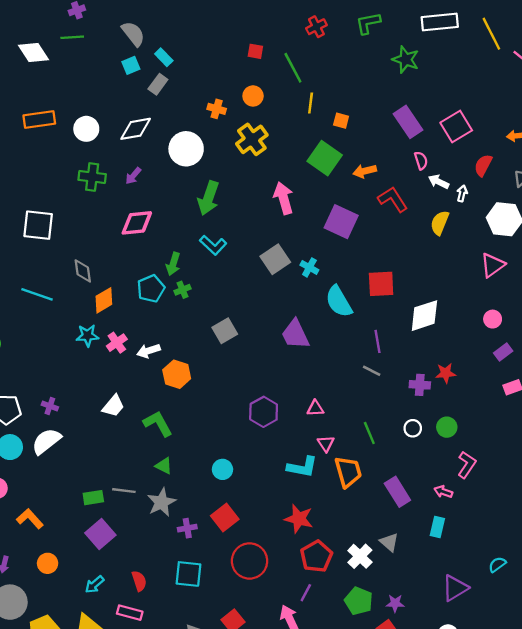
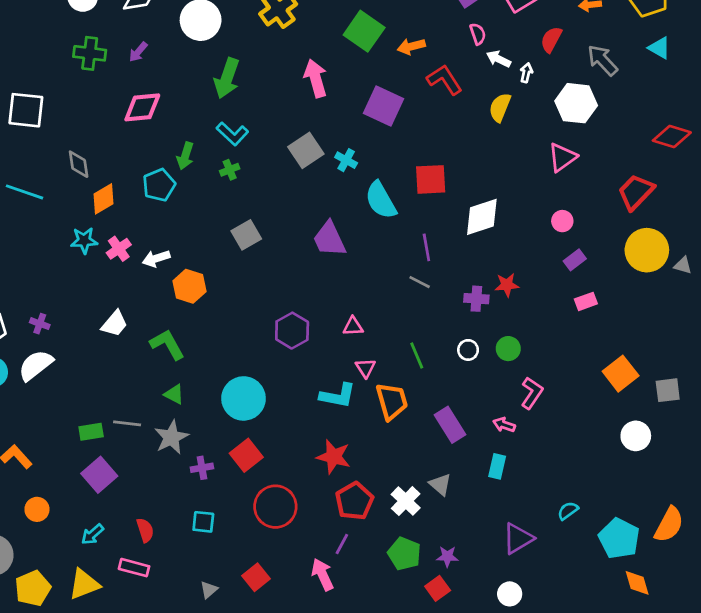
green cross: (183, 290) -> (230, 170), moved
cyan circle: (222, 469) -> (244, 398), size x1.8
cyan square: (188, 574) -> (203, 522), size x0.7

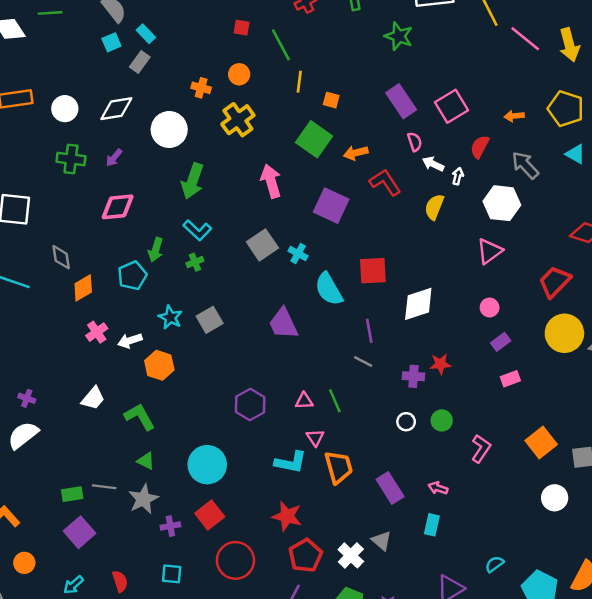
cyan star: (84, 240) -> (170, 317), moved, turned 30
green line: (417, 355) -> (335, 401), moved
pink L-shape: (532, 393) -> (481, 449), moved

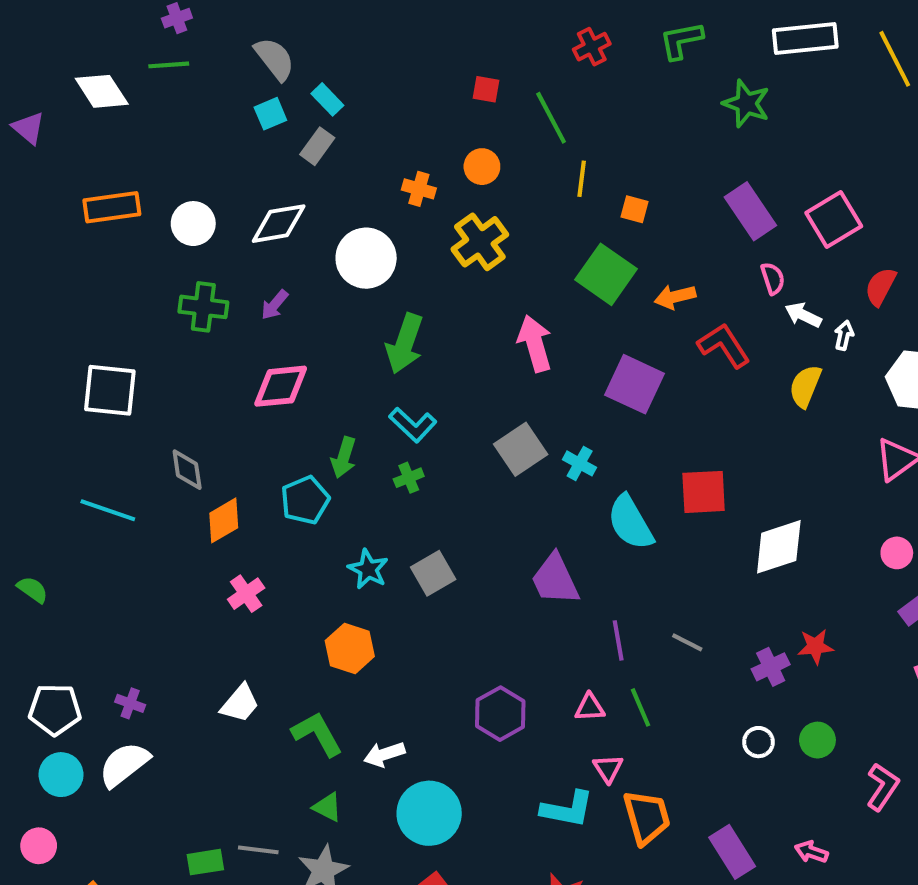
purple line: (369, 331) -> (618, 640), moved
white arrow: (130, 341) -> (384, 754), moved
purple cross: (413, 376) -> (771, 667), turned -30

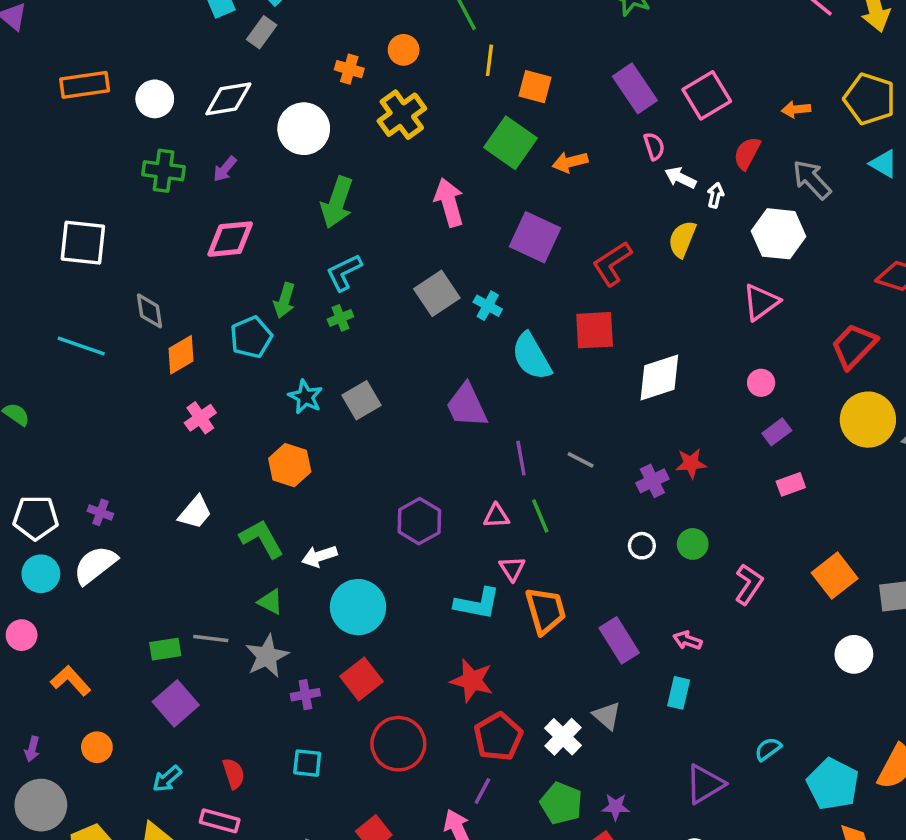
orange square: (634, 209) -> (535, 87), size x1.4
red L-shape: (724, 346) -> (612, 264), moved, turned -90
cyan L-shape: (413, 425) -> (344, 272), turned 111

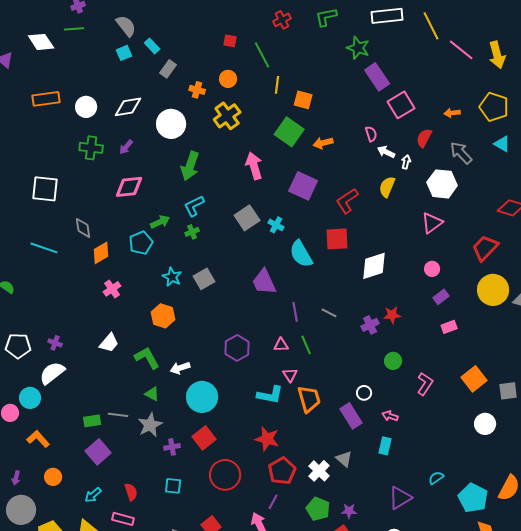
gray rectangle: (262, 32) -> (168, 69), moved
purple rectangle: (635, 88) -> (377, 77), moved
green arrow: (284, 300) -> (160, 222), turned -132
white circle: (642, 546) -> (364, 393), moved
cyan circle: (41, 574) -> (30, 398), moved

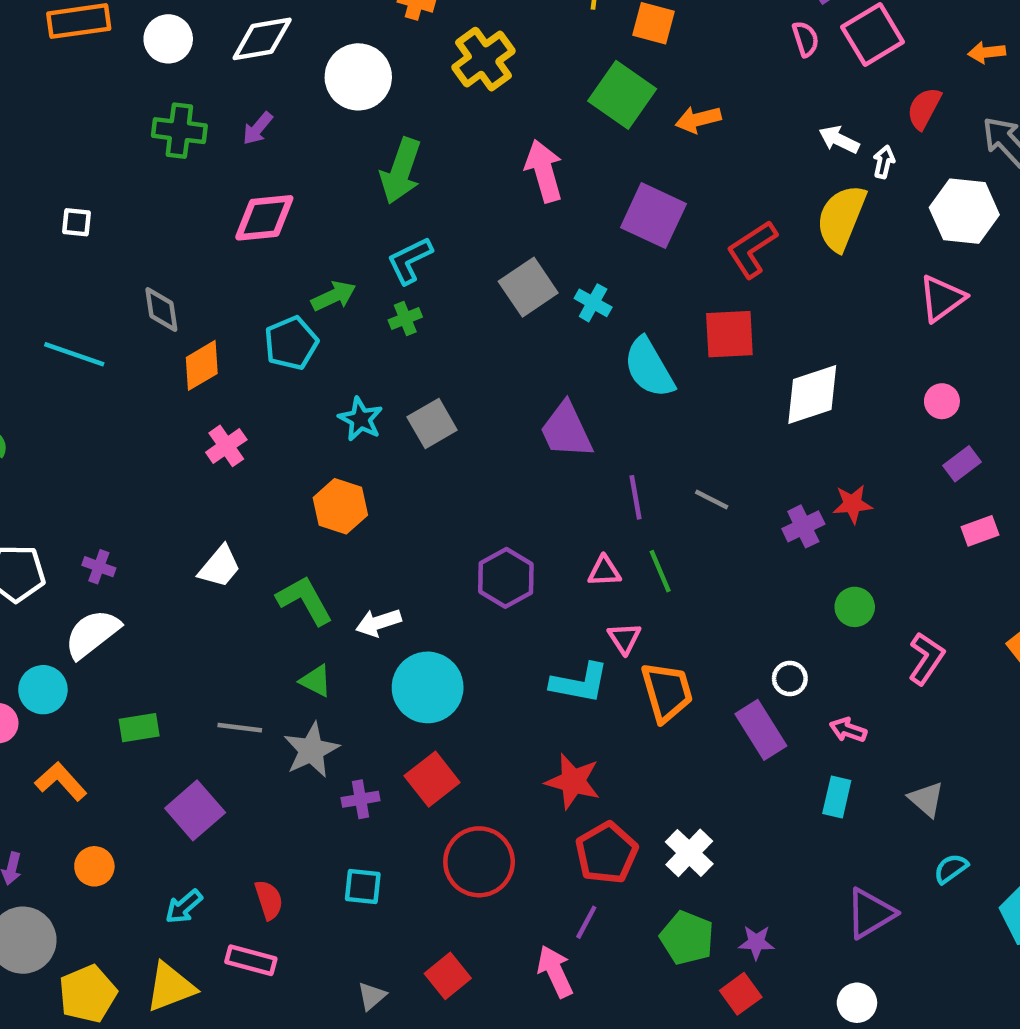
pink semicircle: (371, 134) -> (806, 39), moved
yellow semicircle: (387, 187) -> (841, 218), size x1.4
white square: (45, 189) -> (77, 222), size x0.5
green rectangle: (92, 421) -> (139, 728), moved
gray triangle: (344, 459) -> (926, 799), moved

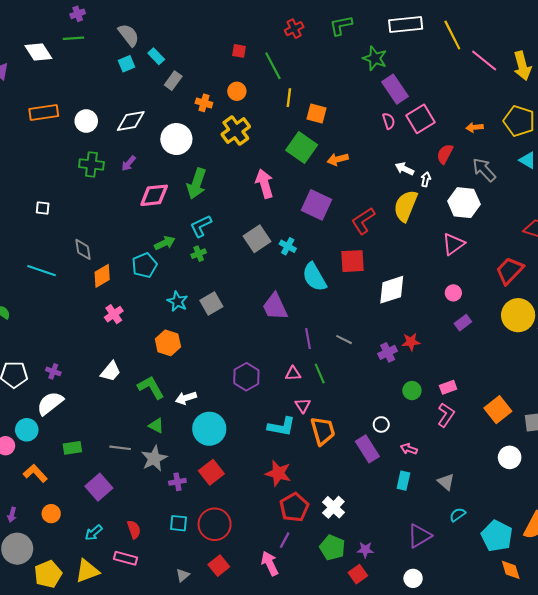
pink diamond: (264, 218) -> (154, 195), moved
pink rectangle: (980, 531) -> (448, 387), moved
red circle: (479, 862) -> (215, 524), moved

